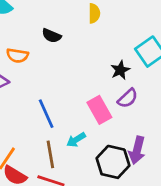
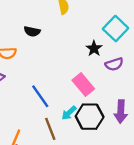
purple semicircle: (128, 98) -> (114, 64), moved, turned 36
black hexagon: (113, 162) -> (90, 117), moved

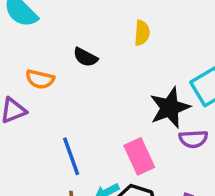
black star: (94, 49) -> (170, 108), size x1.6

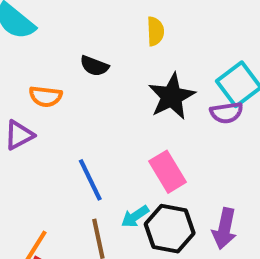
black star: (170, 108) -> (172, 96), moved
purple semicircle: (193, 139) -> (227, 113), moved

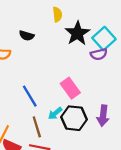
black star: (172, 96) -> (77, 33), moved

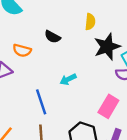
pink rectangle: (70, 88) -> (108, 106), moved, turned 54
cyan arrow: (55, 113) -> (68, 79), moved

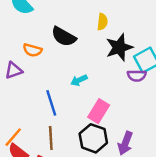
black semicircle: (52, 37) -> (64, 37), size x1.5
pink rectangle: (108, 106) -> (99, 111), moved

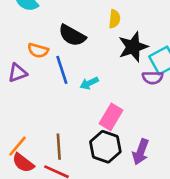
blue line: (51, 103) -> (62, 70), moved

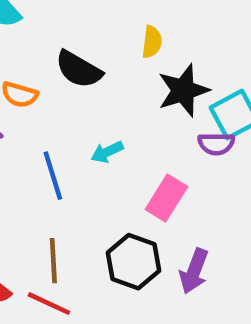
blue line: (62, 70) -> (53, 176), moved
pink rectangle: (111, 117) -> (166, 198), moved

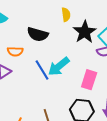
cyan arrow: (107, 152) -> (59, 66), size x1.6
blue line: (53, 176) -> (42, 70), moved

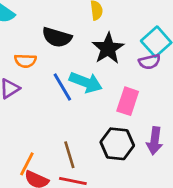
black star: (85, 32) -> (108, 48), moved
cyan arrow: (59, 66) -> (86, 82), turned -120

